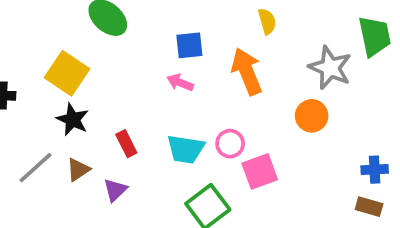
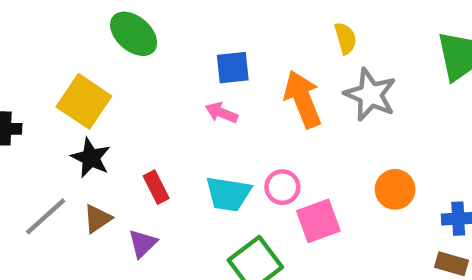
yellow semicircle: (267, 21) -> (345, 38), moved
gray star: (330, 68) -> (370, 95), moved
orange circle: (312, 116) -> (395, 189), moved

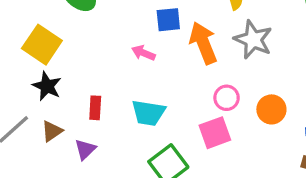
blue square: (233, 68) -> (168, 20), moved
red rectangle: (156, 187) -> (95, 108), turned 30
pink circle: (282, 187) -> (227, 98), moved

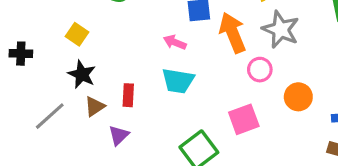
yellow square: (42, 45) -> (77, 34), size x0.6
pink circle: (227, 98) -> (260, 70), moved
cyan trapezoid: (148, 113) -> (178, 81), moved
brown triangle: (52, 131) -> (95, 106), moved

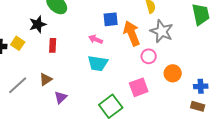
yellow square: (77, 34) -> (18, 43), moved
black star: (82, 74) -> (38, 24), moved, turned 30
red rectangle: (128, 95) -> (53, 45), moved

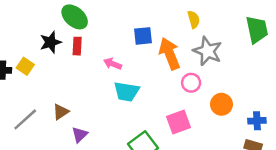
pink arrow: (96, 39) -> (113, 64), moved
red rectangle: (53, 45) -> (77, 46), moved

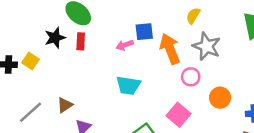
yellow semicircle: (194, 19) -> (193, 16), turned -133
pink arrow: (113, 64) -> (125, 45), moved, turned -42
pink square: (178, 122) -> (178, 115), turned -30

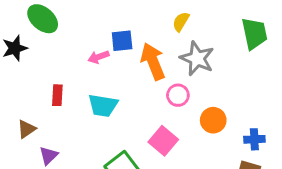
red rectangle: (81, 41) -> (57, 95), moved

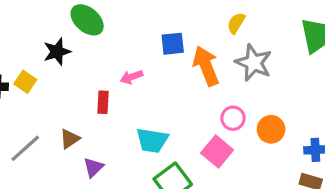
pink arrow: (99, 57) -> (131, 77), moved
pink circle: (178, 95) -> (233, 118), moved
cyan trapezoid: (103, 105) -> (152, 140), moved

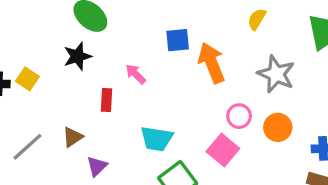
yellow semicircle: (236, 23) -> (257, 19), moved
black star: (57, 52) -> (77, 56), moved
gray star: (254, 63) -> (276, 74), moved
pink arrow: (131, 77) -> (136, 74), turned 65

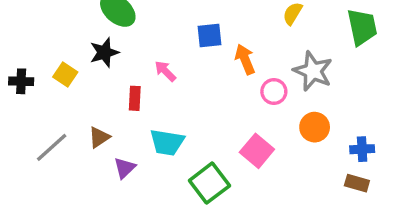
orange arrow: (212, 63) -> (245, 59), size x0.7
yellow square: (27, 79) -> (65, 75), moved
pink circle: (239, 116) -> (274, 91), moved
cyan trapezoid: (157, 139) -> (167, 142), moved

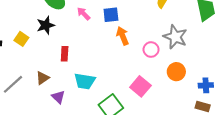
orange arrow: (245, 59) -> (123, 36), moved
pink arrow: (165, 71) -> (84, 14), moved
purple triangle: (125, 168) -> (58, 97), turned -32

